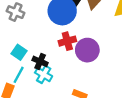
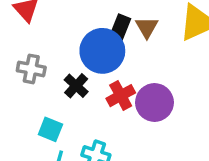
black cross: (40, 61) -> (76, 86), moved, turned 32

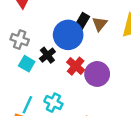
red cross: (121, 96) -> (76, 66), turned -30
cyan square: (50, 129) -> (27, 64), moved

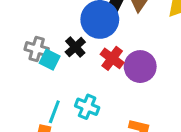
gray cross: (20, 40) -> (37, 49), moved

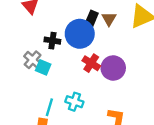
black cross: (75, 47) -> (52, 41), moved, turned -35
gray cross: (37, 49) -> (33, 60), turned 30

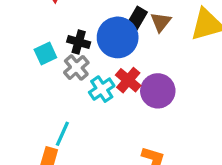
gray cross: (33, 60) -> (76, 68), moved
cyan square: (43, 67) -> (45, 54), moved, turned 35
cyan cross: (74, 102) -> (102, 89), moved, turned 30

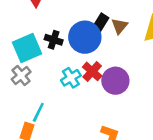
cyan square: (45, 54) -> (27, 48), size x1.6
gray cross: (76, 68) -> (21, 76), moved

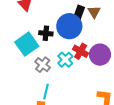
gray cross: (21, 76) -> (43, 65), moved

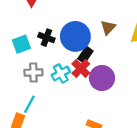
black rectangle: (79, 12) -> (85, 55), moved
cyan square: (27, 44) -> (21, 44), size x0.7
gray cross: (43, 65) -> (33, 73), turned 35

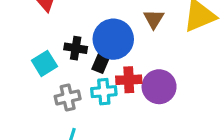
black rectangle: (85, 55) -> (101, 62), moved
red cross: (81, 68) -> (129, 80), turned -36
cyan cross: (61, 74) -> (104, 92), turned 36

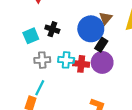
blue circle: (113, 39) -> (91, 29), moved
black rectangle: (101, 62) -> (101, 45), moved
red cross: (129, 80) -> (81, 64), moved

